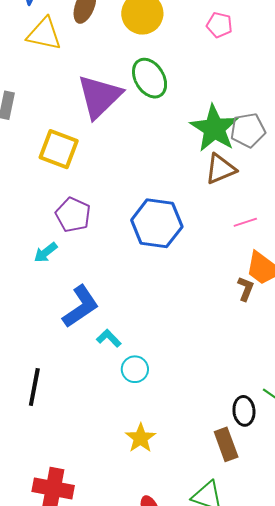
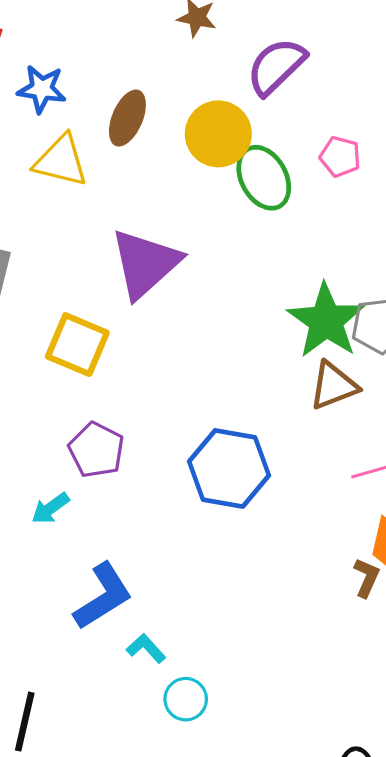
green ellipse: (150, 78) -> (264, 178), moved

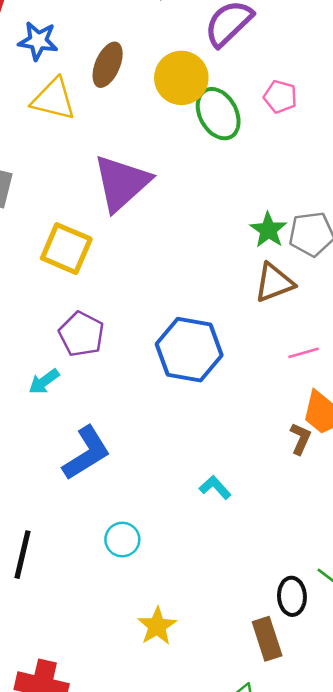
green star: (326, 321) -> (268, 230), size x0.6
cyan L-shape: (146, 648) -> (215, 487), moved
cyan circle: (186, 699) -> (122, 540), moved

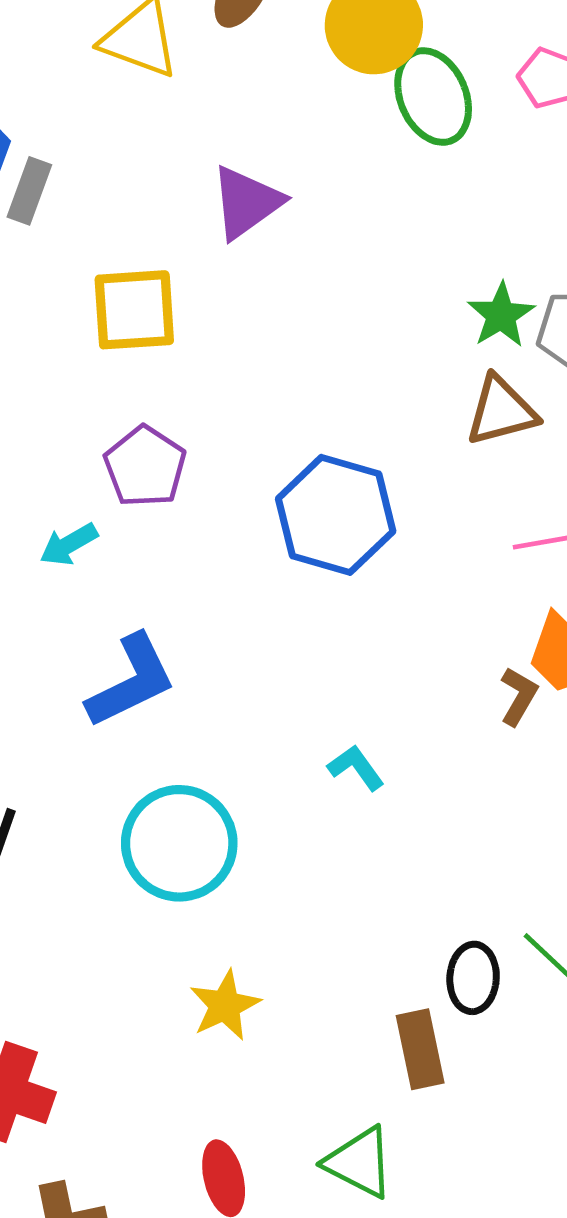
purple triangle: (122, 183) -> (246, 202), size x0.7
yellow square: (66, 249) -> (134, 310), turned -33
cyan circle: (122, 540) -> (179, 843), size x1.8

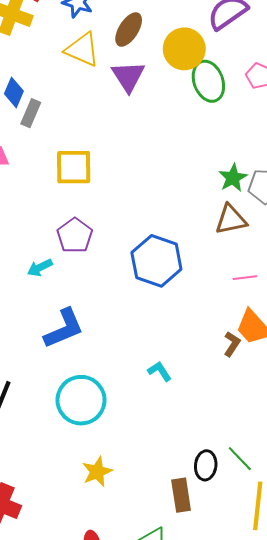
purple triangle: (246, 202) -> (128, 76), moved, turned -30

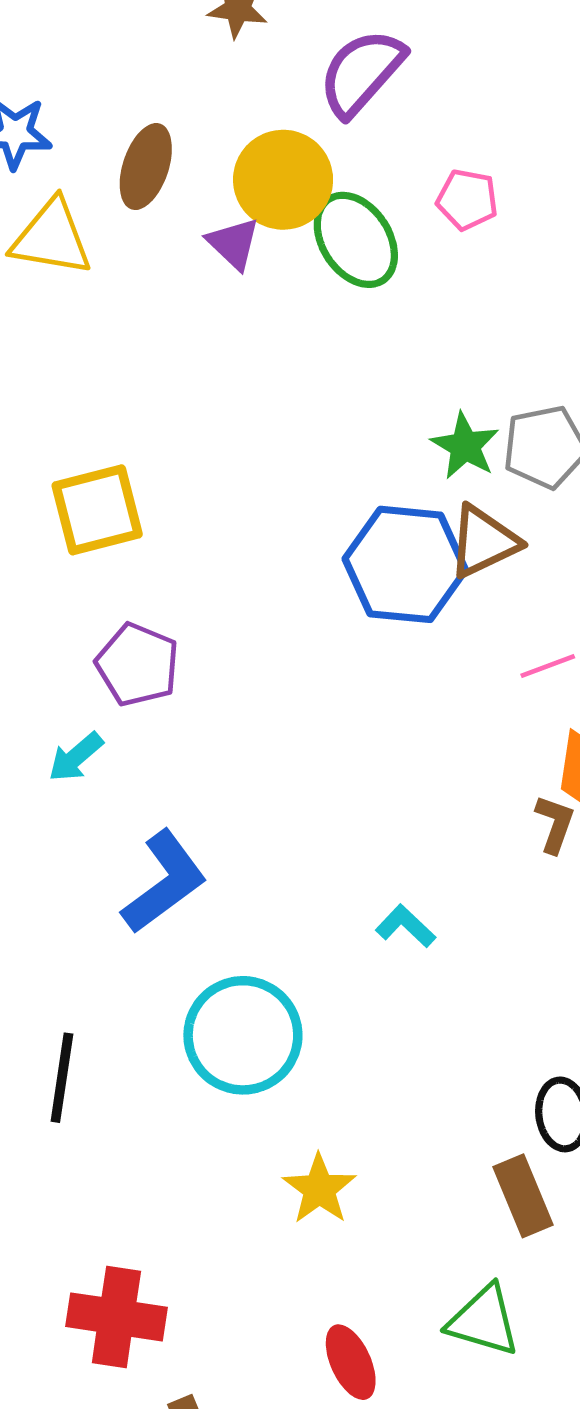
purple triangle: (128, 76) -> (233, 243), moved, size x0.7
blue hexagon: (156, 261) -> (405, 564), moved

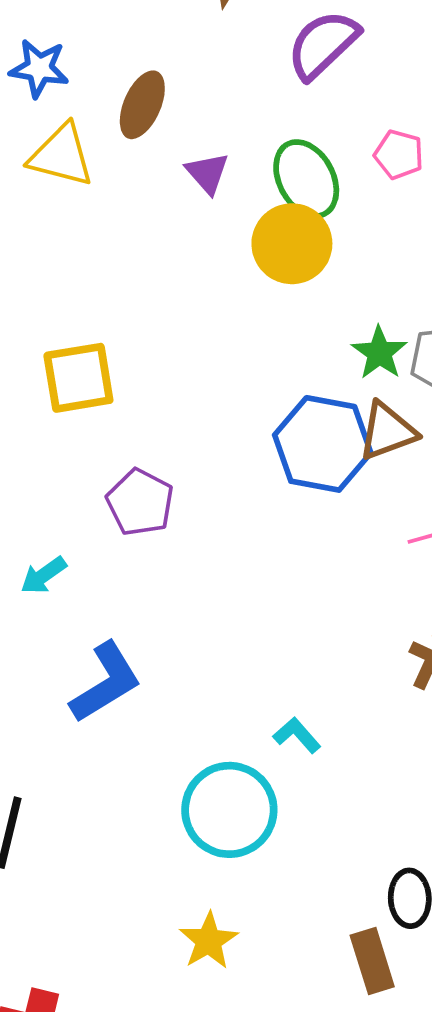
yellow circle: (283, 180) -> (292, 244), moved
purple pentagon: (138, 665) -> (140, 502), moved
cyan circle: (243, 1035) -> (229, 810), moved

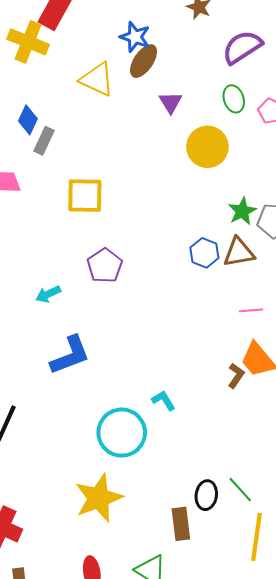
blue star: (39, 68) -> (135, 37), moved
green ellipse: (306, 179) -> (234, 99), moved, size x0.7
blue hexagon: (323, 444) -> (204, 253), size x0.6
yellow star: (209, 941) -> (99, 498), size x1.6

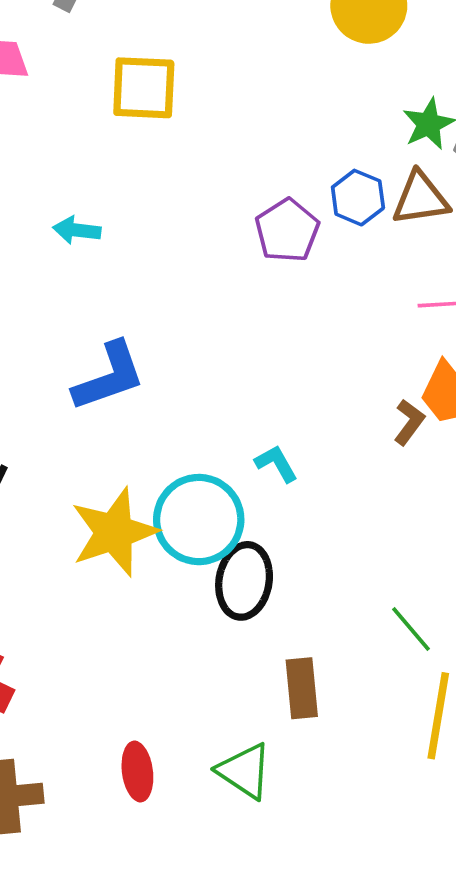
purple pentagon: (105, 266) -> (287, 231), moved
cyan arrow: (48, 294) -> (77, 230), moved, turned 30
black ellipse: (206, 495) -> (244, 581), moved, size x1.4
yellow star: (99, 498) -> (114, 532), moved

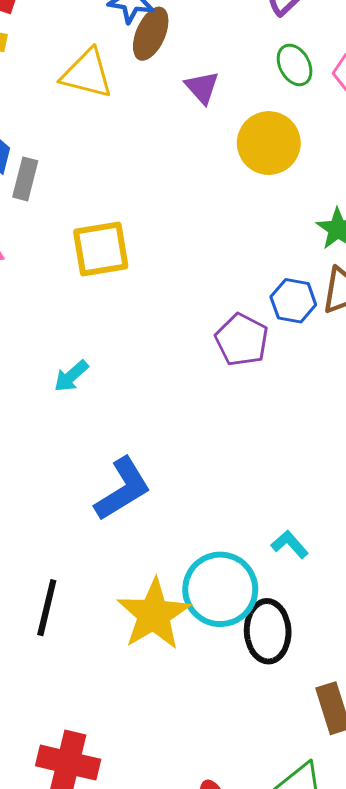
cyan arrow: (77, 230) -> (71, 376), turned -36
cyan L-shape: (276, 463) -> (290, 544), moved

